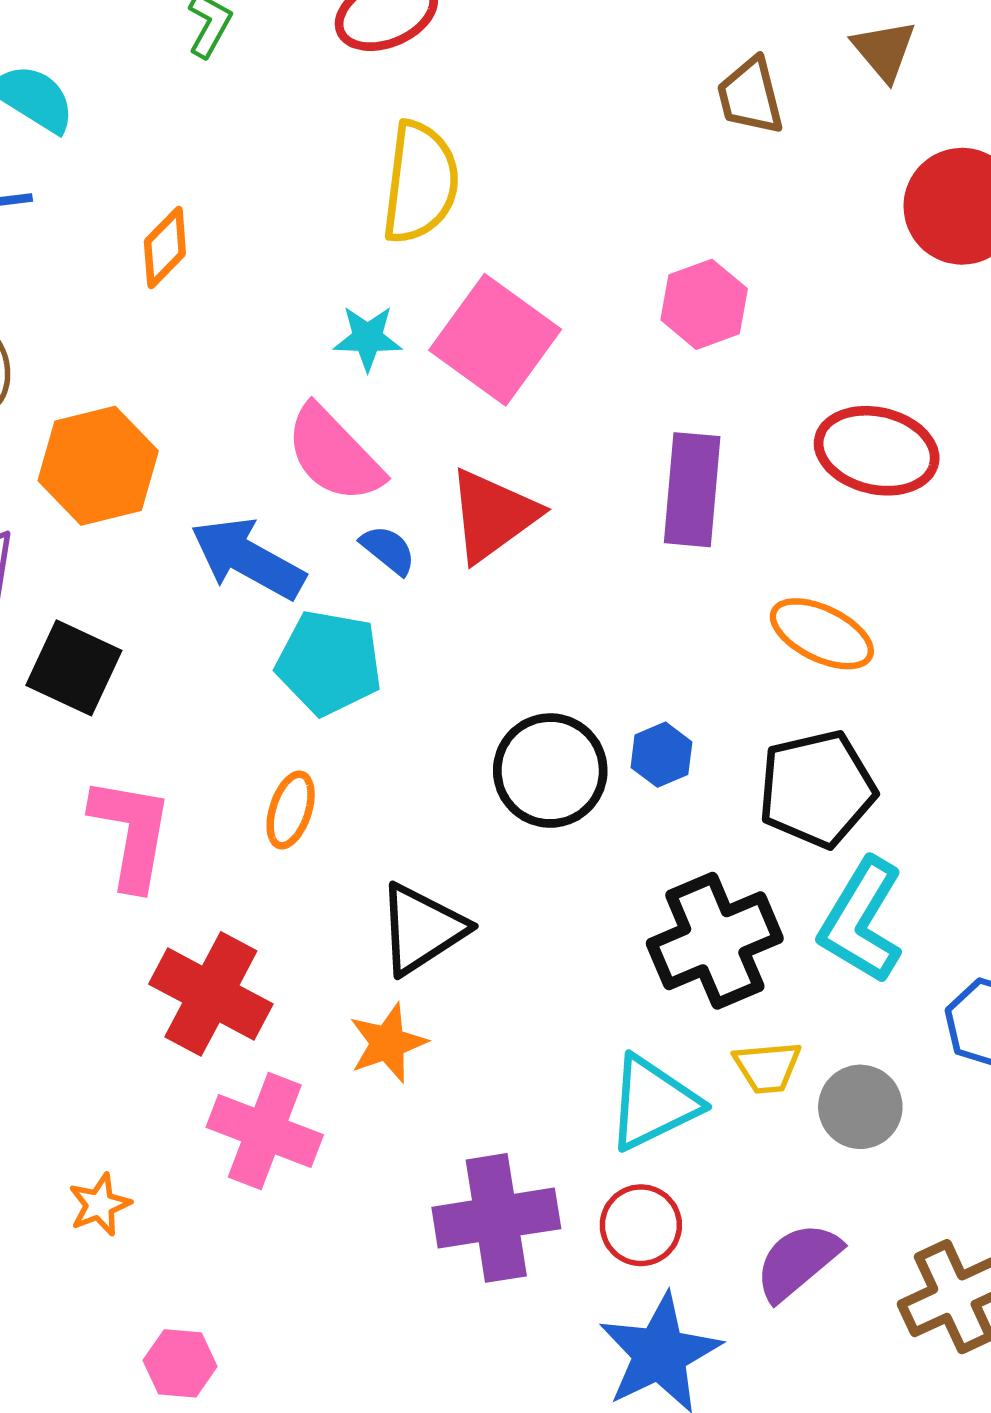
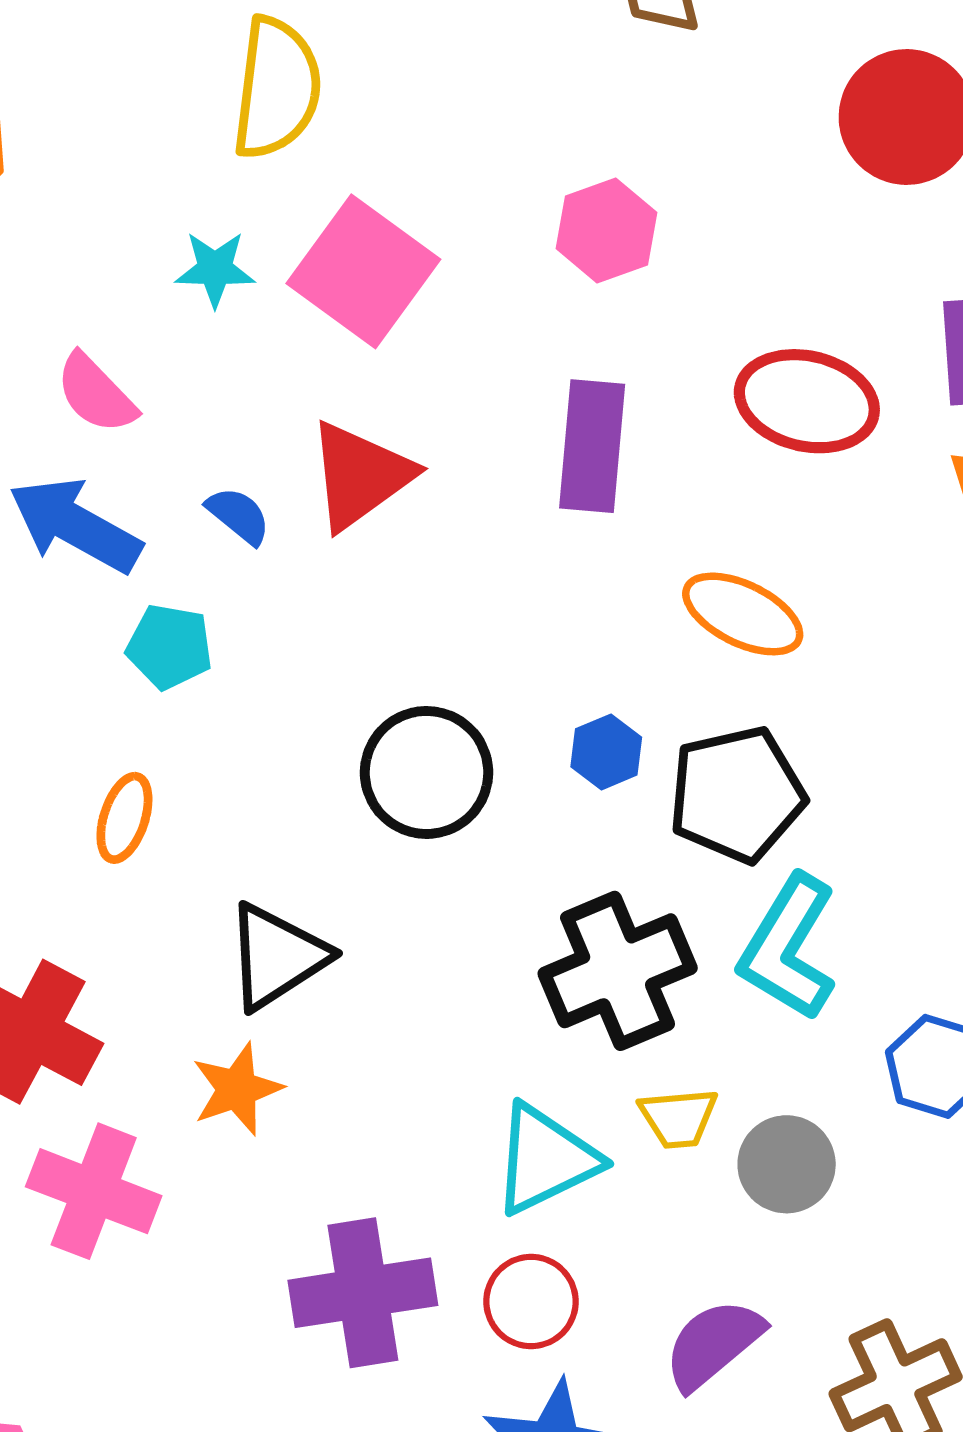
pink semicircle: (334, 454) -> (96, 394), moved, size x0.7
cyan pentagon: (329, 663) -> (170, 647), size x0.7
blue hexagon: (661, 755) -> (606, 752), moved

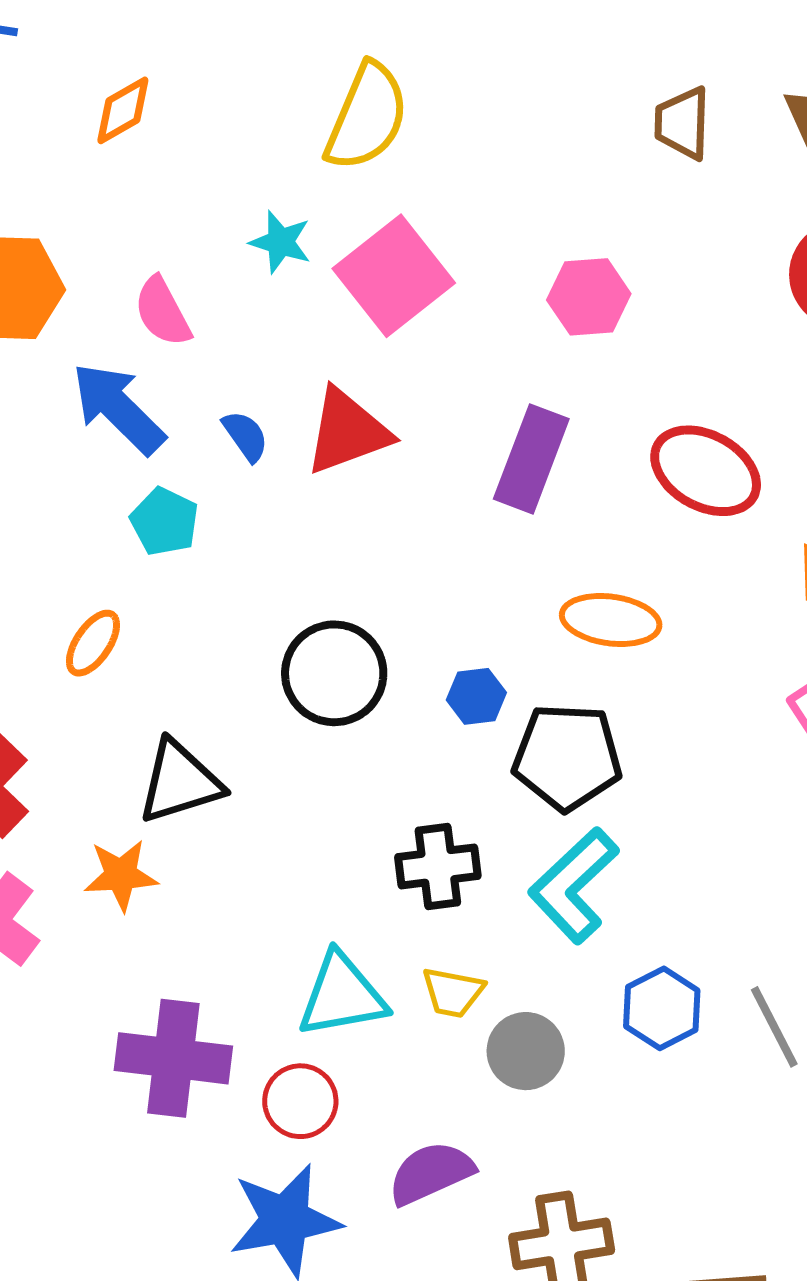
orange ellipse: (743, 614) -> (611, 620), turned -34
black cross: (618, 971) -> (438, 866), size x0.7

